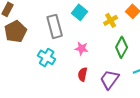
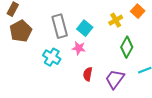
cyan square: (80, 12) -> (85, 28), moved
pink star: (82, 48) -> (79, 48), moved

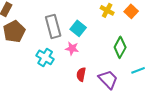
yellow cross: (116, 20) -> (107, 10), moved, turned -32
purple trapezoid: (115, 79) -> (108, 79), turned 100

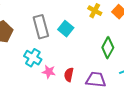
pink star: (72, 48) -> (49, 72), moved
purple trapezoid: (108, 79) -> (96, 80), turned -40

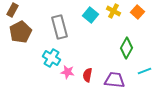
cyan square: (66, 29) -> (90, 15), moved

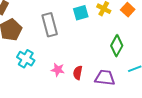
cyan square: (90, 15) -> (81, 13), turned 35
cyan cross: (52, 58) -> (26, 59), moved

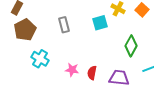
cyan square: (81, 13) -> (100, 23), moved
gray rectangle: (50, 25) -> (64, 25), size x0.7

